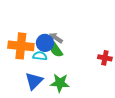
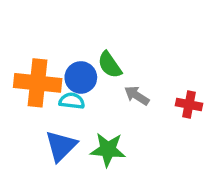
gray arrow: (56, 38) -> (137, 96), moved
green semicircle: (56, 50) -> (110, 65), moved

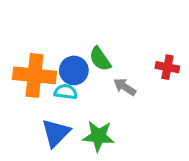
red cross: (189, 105) -> (167, 67), moved

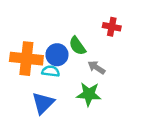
red cross: (167, 67) -> (112, 27), moved
green star: (98, 136) -> (89, 94), moved

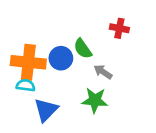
cyan semicircle: (51, 71) -> (26, 85), moved

